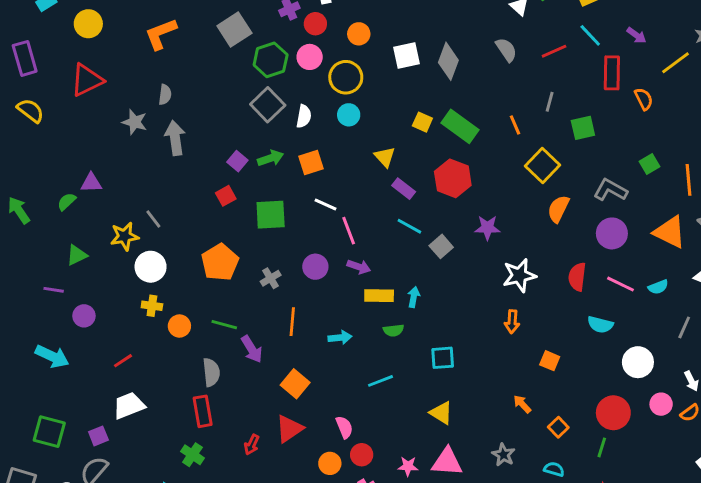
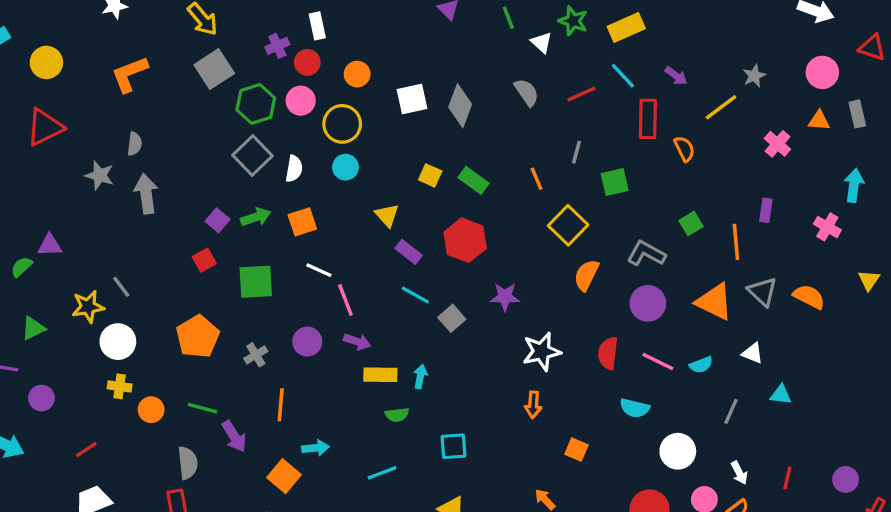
green rectangle: (460, 126) -> (473, 180), size x0.7
cyan arrow: (340, 338) -> (316, 448), moved

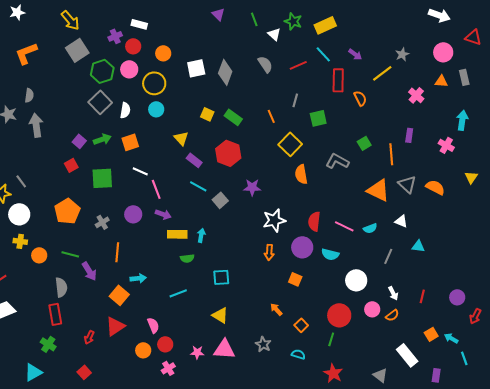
white rectangle: (317, 26) -> (139, 24), turned -63
orange semicircle: (586, 275) -> (301, 174), turned -36
purple circle: (648, 303) -> (302, 247), moved

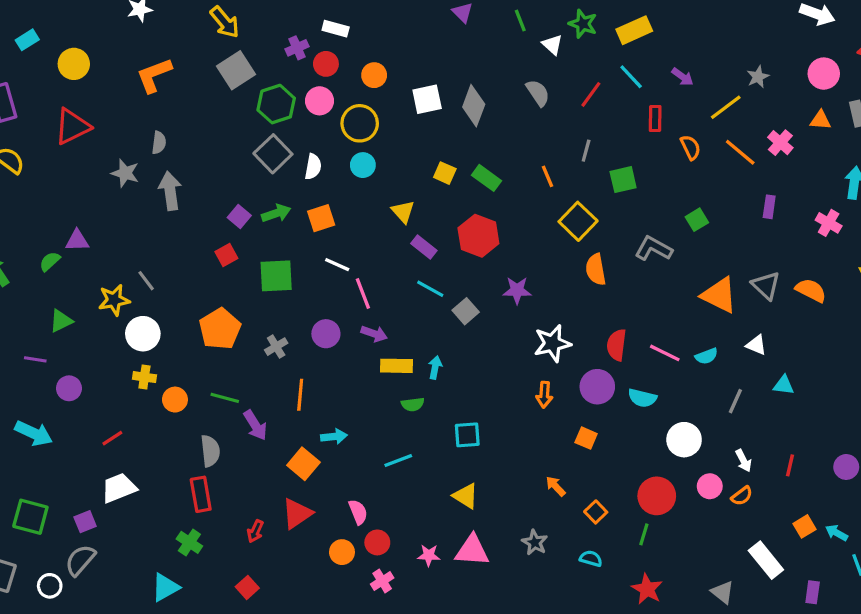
red line: (298, 65) -> (591, 94), turned -30
red rectangle: (338, 80) -> (655, 118), size x0.7
orange line: (391, 154) -> (740, 152), moved, turned -45

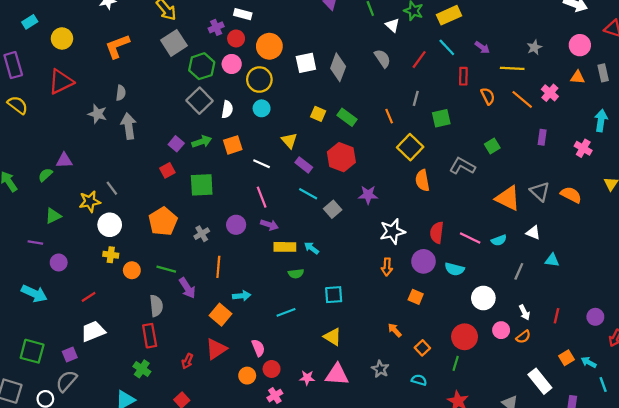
orange circle: (374, 75) -> (269, 46), size x1.5
yellow line: (726, 107) -> (512, 68), turned 40
white line: (337, 265) -> (262, 164), moved
cyan arrow: (435, 367) -> (311, 248), turned -64

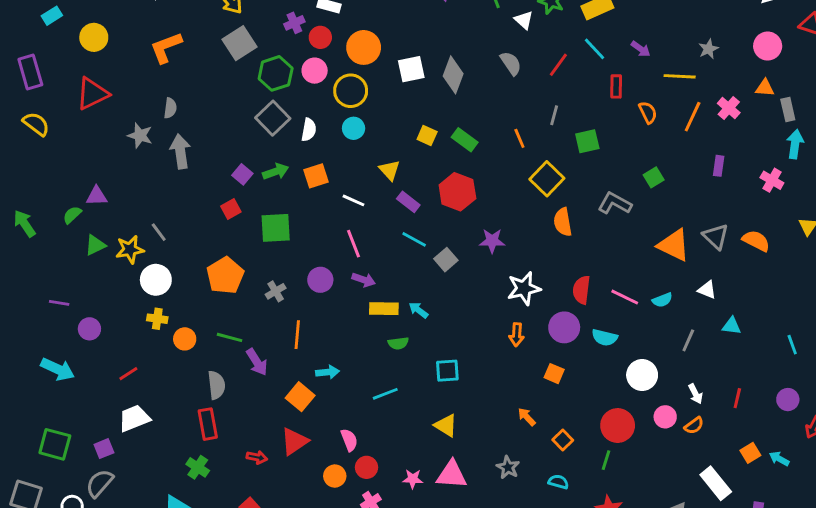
gray rectangle: (603, 73) -> (788, 110), moved
orange line: (522, 99) -> (693, 117), turned 75
green triangle: (53, 216) -> (95, 245), moved
red arrow: (187, 361) -> (257, 457), turned -104
cyan line: (603, 384) -> (792, 345), moved

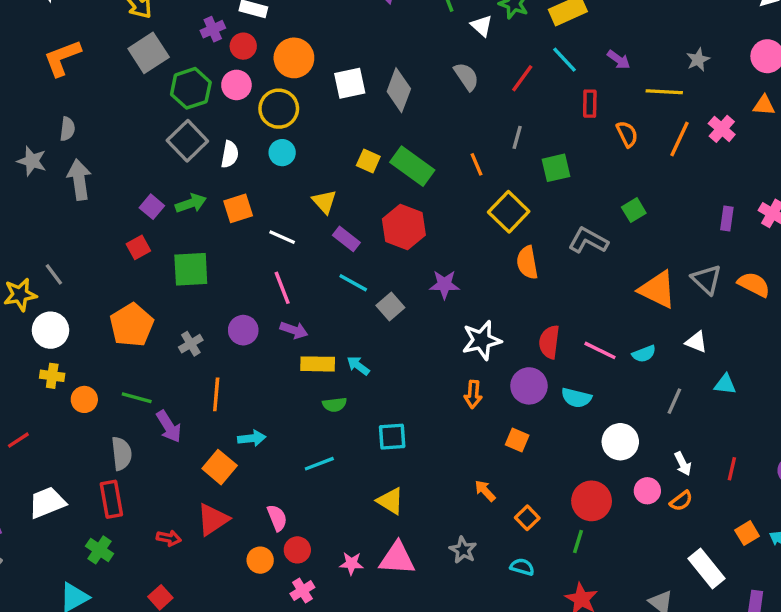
green rectangle: (465, 140) -> (412, 166), size x1.4
purple rectangle: (719, 166) -> (727, 219), moved
white trapezoid: (134, 418) -> (47, 503), moved

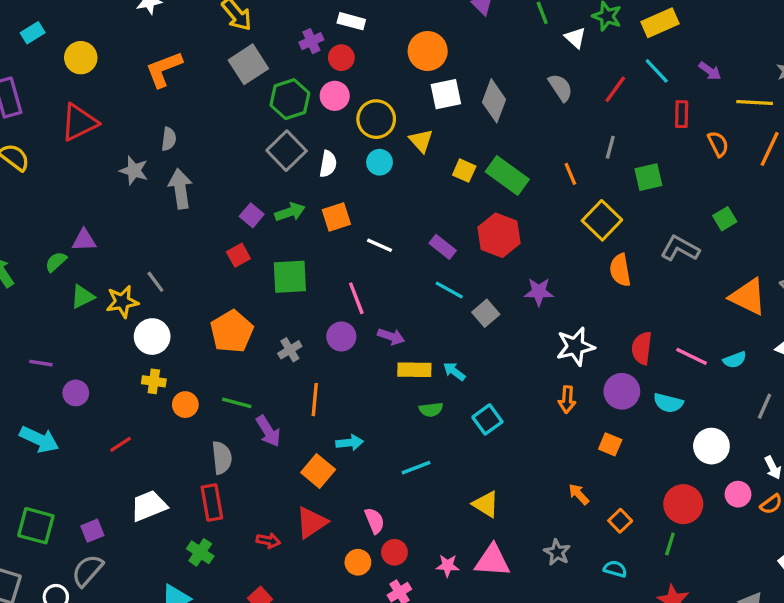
orange circle: (294, 58) -> (428, 51), moved
yellow triangle: (324, 202) -> (421, 141), moved
pink line: (282, 288) -> (356, 298), moved
cyan square: (392, 437) -> (487, 419), moved, turned -32

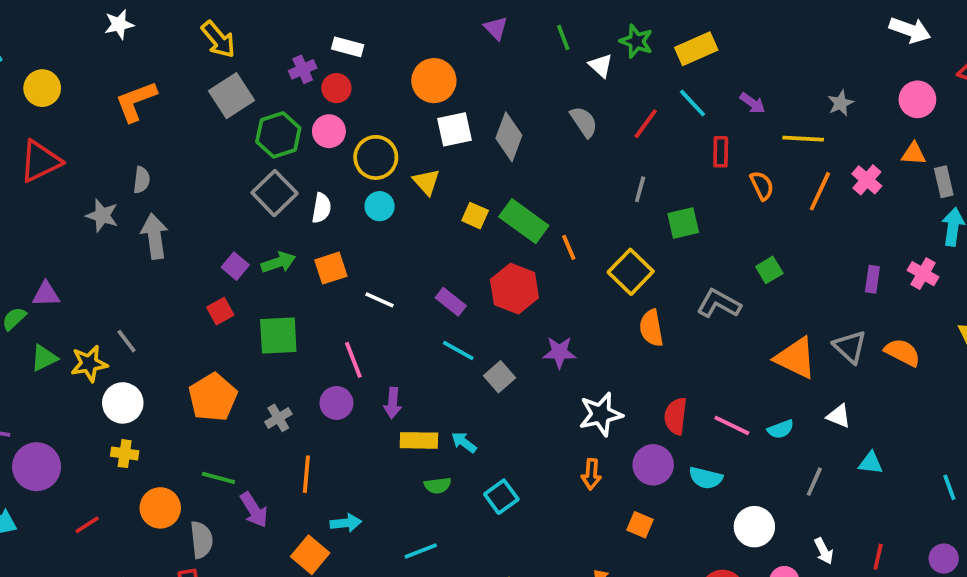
orange line: (570, 174) -> (569, 247), moved
purple arrow: (391, 337) -> (393, 403), turned 75
purple circle: (76, 393) -> (37, 467), size x1.6
orange circle: (185, 405) -> (160, 508), moved, size x1.4

